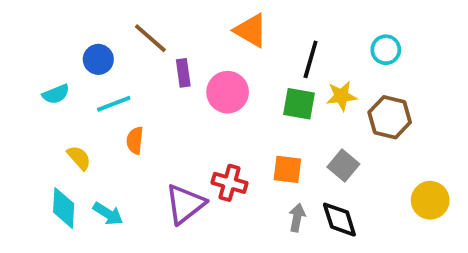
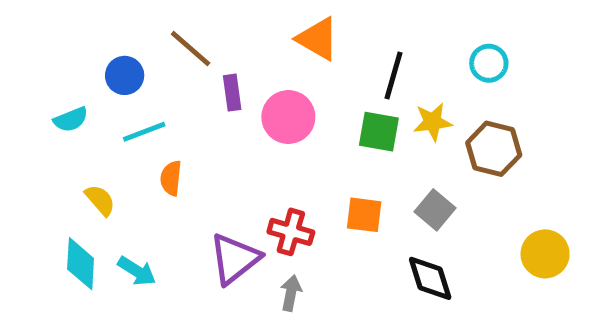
gray arrow: (297, 218) -> (291, 293), moved

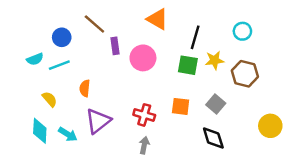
cyan line: (144, 132) -> (59, 65), moved
purple triangle: (235, 259) -> (98, 121), moved

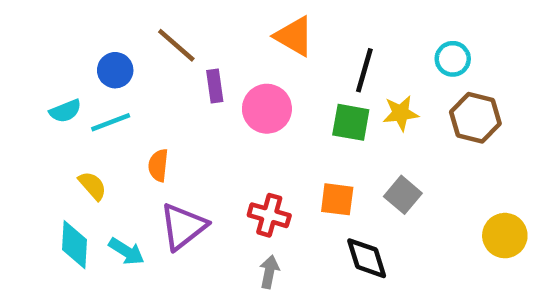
brown hexagon: (245, 74) -> (475, 118), moved
black diamond: (213, 138) -> (367, 258), moved

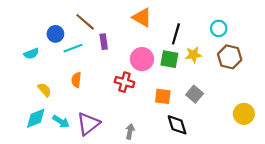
pink circle: (267, 109) -> (142, 59), moved
cyan line: (111, 122) -> (73, 48), moved
red cross: (269, 215) -> (124, 82), moved
purple triangle: (183, 226) -> (88, 124), moved
cyan diamond: (74, 245) -> (36, 118), turned 65

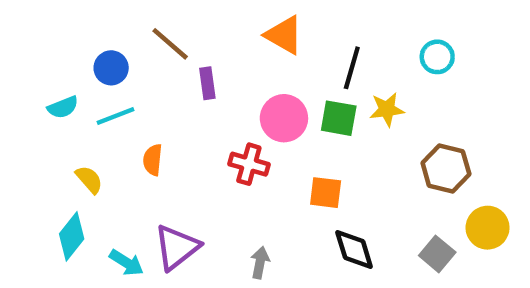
cyan line: (73, 48) -> (115, 116), moved
brown hexagon: (230, 57) -> (446, 169), moved
gray square: (195, 94) -> (437, 254), moved
cyan diamond: (36, 118) -> (72, 236), turned -30
cyan arrow: (61, 122) -> (126, 263), moved

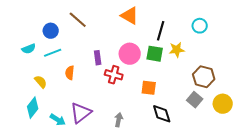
purple rectangle: (207, 83) -> (98, 58), moved
gray square: (437, 254) -> (195, 100), moved

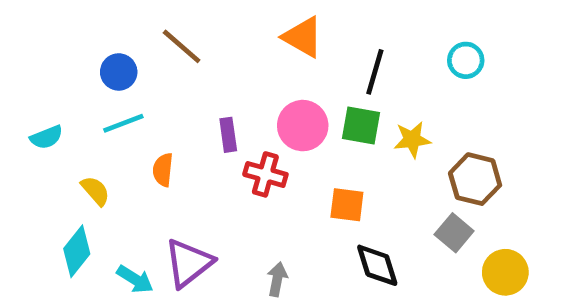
cyan semicircle: (29, 49) -> (46, 137), moved
yellow star: (177, 50) -> (412, 140), moved
yellow circle: (223, 104) -> (505, 272), moved

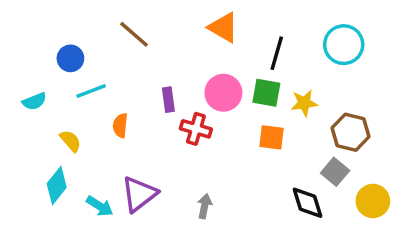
cyan circle: (466, 60) -> (344, 45), size x1.5
blue circle: (119, 72) -> (70, 58), moved
orange square: (347, 205) -> (272, 137), moved
black diamond: (377, 265) -> (308, 203), moved

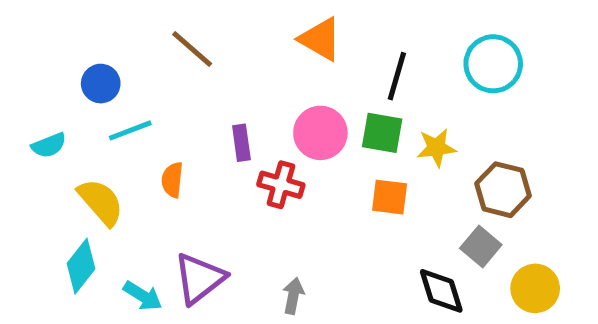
yellow semicircle: (70, 141) -> (101, 202), size x1.5

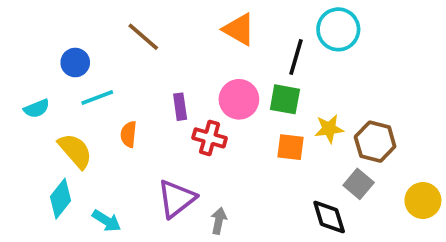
cyan circle: (493, 64) -> (338, 29), moved
yellow star: (436, 148) -> (329, 129), moved
purple triangle: (199, 279) -> (176, 199), moved
yellow circle: (535, 288) -> (423, 200), moved

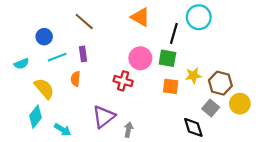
purple rectangle: (180, 107) -> (83, 54), moved
yellow circle: (423, 200) -> (240, 104), moved

